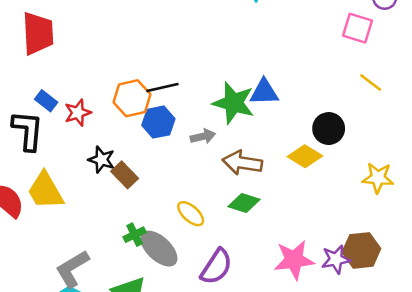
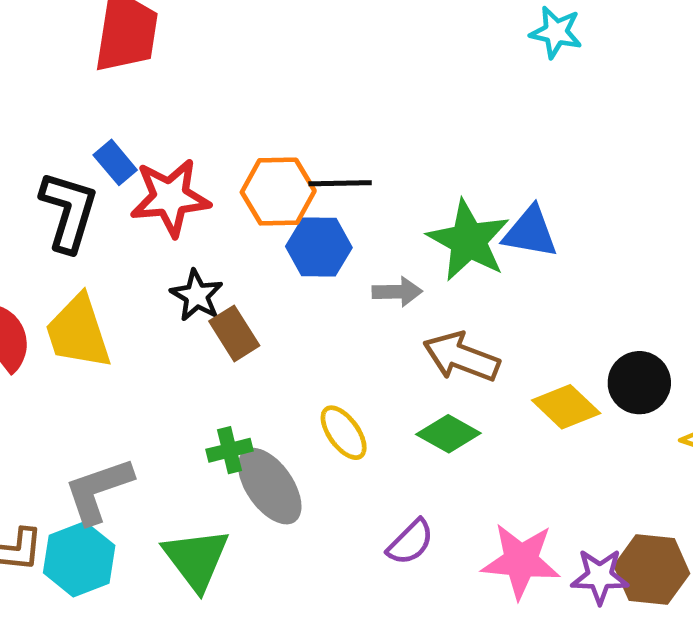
red star: (78, 113) -> (170, 197), size x1.5
black circle: (329, 129) -> (639, 383), moved
yellow diamond: (305, 156) -> (566, 407), moved
purple semicircle: (216, 267) -> (410, 542), moved, size x0.7

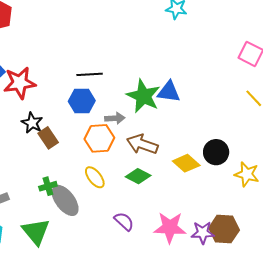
orange hexagon: (278, 192) -> (99, 138), moved
purple semicircle: (410, 542) -> (124, 221), turned -90

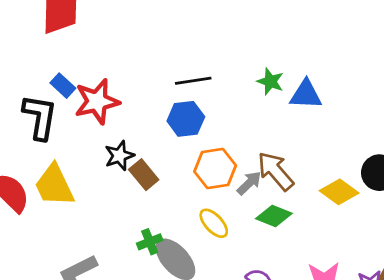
green star: (143, 96) -> (270, 82), moved, size x0.6
gray arrow: (115, 118) -> (249, 183), moved, turned -36
black star: (32, 123) -> (119, 156), turned 30
brown arrow: (142, 144) -> (276, 171), turned 36

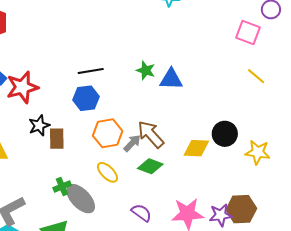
brown rectangle: (144, 175) -> (57, 139), turned 40
yellow diamond: (339, 192) -> (196, 148), turned -32

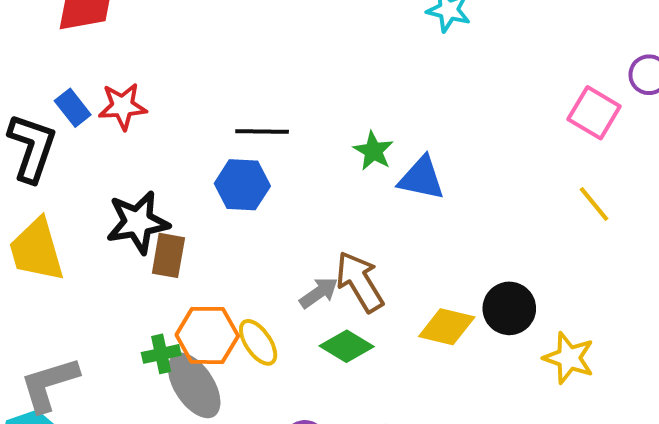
red star: (22, 87) -> (123, 106), moved, size x0.7
black star: (39, 125) -> (138, 222), size x1.4
orange hexagon: (108, 133) -> (207, 335), moved

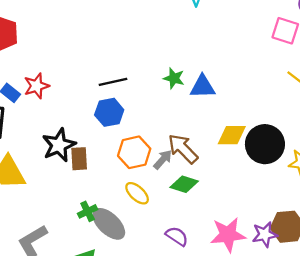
black circle: (509, 308) -> (265, 144), size x1.4
yellow diamond: (447, 327) -> (232, 135), moved
orange hexagon: (207, 335) -> (134, 152), moved

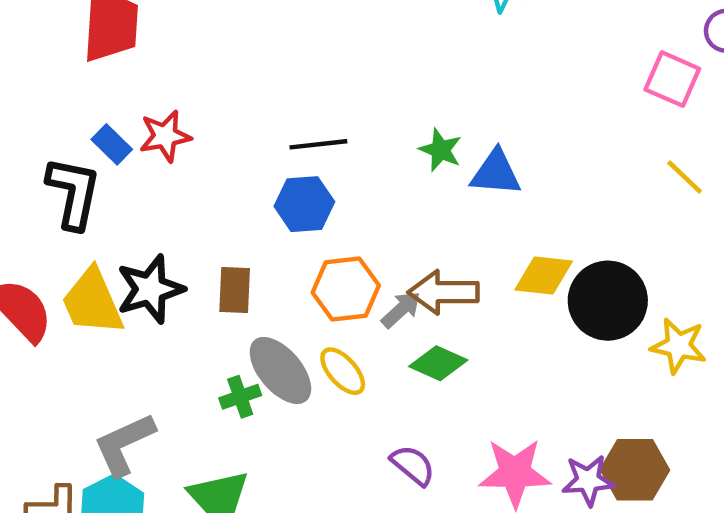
black star: (59, 145) -> (150, 289), moved
brown arrow: (183, 149) -> (443, 292), turned -52
gray ellipse: (109, 224) -> (280, 370), moved

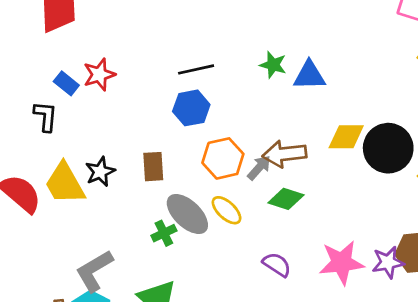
black L-shape: (73, 193) -> (46, 116), size x0.7
black star: (150, 289) -> (100, 172), size x0.7

